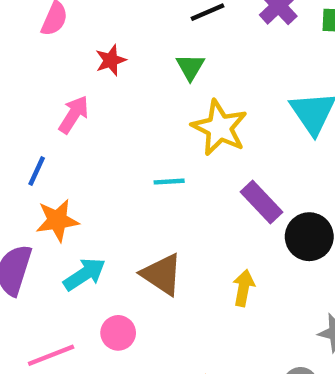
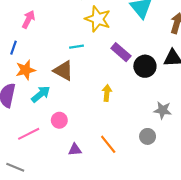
brown triangle: (162, 274) -> (63, 71), moved
yellow arrow: (244, 288) -> (107, 93), moved

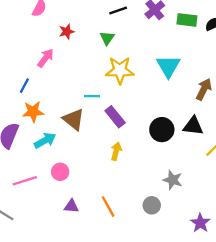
yellow star: (98, 19) -> (120, 70), turned -30
purple rectangle: (121, 52) -> (115, 117), moved

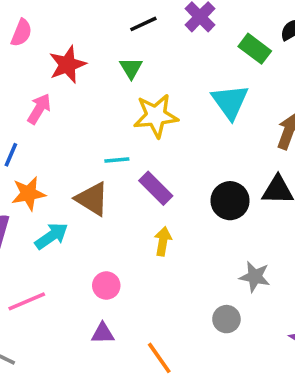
green rectangle: (187, 20) -> (255, 49), moved, turned 36
red star: (67, 32) -> (67, 65), size x1.5
pink circle: (60, 172) -> (106, 286), moved
orange line: (108, 207) -> (159, 358), moved

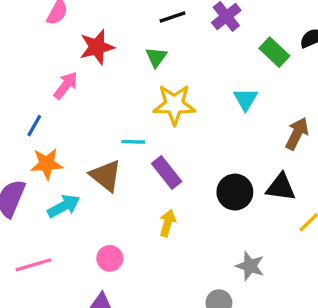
cyan triangle: (230, 102) -> (245, 99), size x0.7

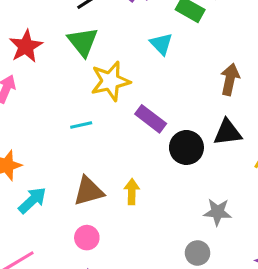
green triangle: (156, 57) -> (83, 42), size x1.5
cyan triangle: (245, 99) -> (161, 44), moved
purple rectangle: (167, 173) -> (151, 119), moved
brown triangle: (106, 176) -> (89, 191), moved, turned -40

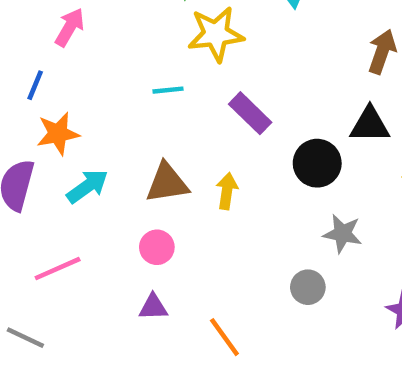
purple rectangle: (151, 119) -> (250, 113), moved
black circle: (186, 147) -> (317, 163), moved

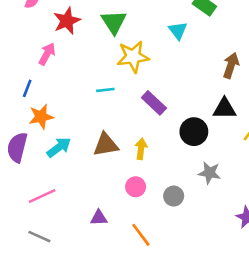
pink circle: (157, 247) -> (136, 187), moved
gray circle: (308, 287) -> (174, 196), moved
gray line: (25, 338) -> (39, 237), moved

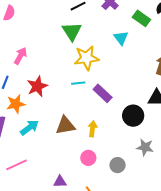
red star: (67, 21) -> (37, 86), moved
cyan line: (105, 90) -> (78, 83), moved

